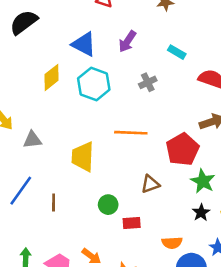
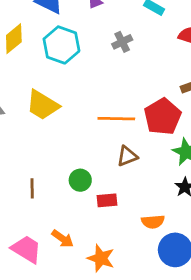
orange line: (131, 133) -> (116, 119), moved
yellow trapezoid: (83, 157) -> (43, 105), moved, turned -60
brown line: (54, 203) -> (32, 188), moved

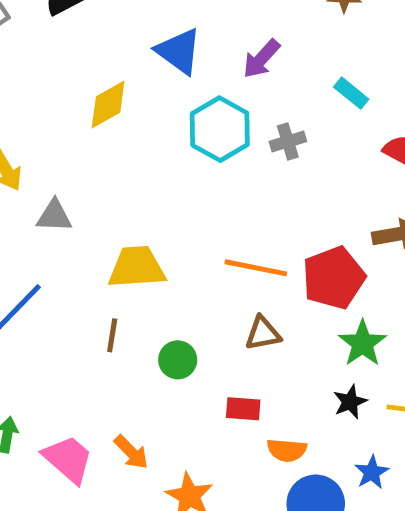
cyan hexagon: (61, 45) -> (220, 129), moved
yellow trapezoid: (43, 105) -> (137, 267), moved, turned 135
brown line: (32, 188) -> (112, 335), moved
red rectangle: (107, 200) -> (243, 409), moved

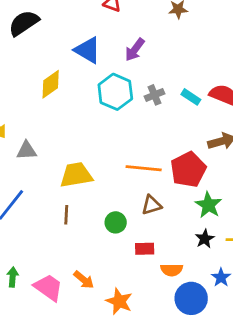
cyan rectangle: (351, 93) -> (191, 97), moved
green circle: (178, 360) -> (116, 222), moved

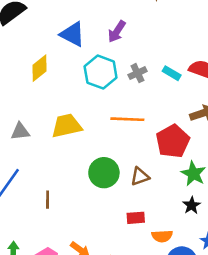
orange line: (144, 168) -> (127, 119), moved
yellow trapezoid: (76, 175) -> (67, 126), moved
brown line: (66, 215) -> (48, 200), moved
green circle: (116, 222) -> (104, 173), moved, size x1.5

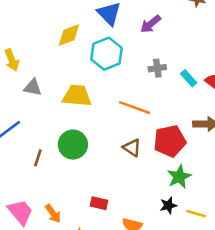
cyan hexagon: (101, 72) -> (106, 54), moved
green circle: (104, 173) -> (73, 145), moved
brown triangle: (140, 176) -> (132, 148), moved, turned 36
red rectangle: (136, 218) -> (99, 203), moved

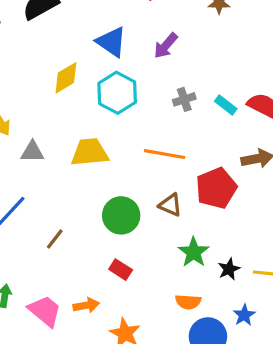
green circle: (73, 145) -> (121, 215), moved
brown line: (38, 158) -> (55, 239), turned 30
green star: (179, 177) -> (194, 252), moved
red rectangle: (99, 203) -> (121, 270), moved, turned 30
orange arrow: (53, 214) -> (86, 305), turned -54

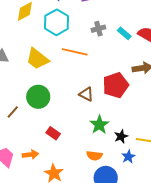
yellow trapezoid: (90, 152) -> (37, 59), turned -140
orange line: (165, 154) -> (75, 52), moved
green circle: (121, 215) -> (38, 97), moved
blue star: (244, 315) -> (128, 157), moved

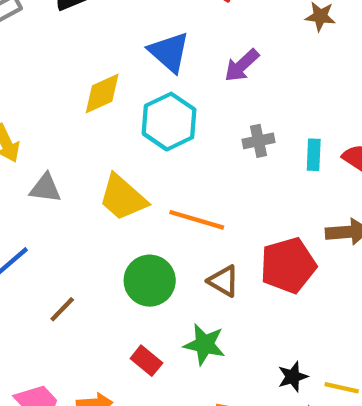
cyan rectangle: (124, 33) -> (314, 155), turned 48
orange line: (75, 52) -> (197, 220), moved
green circle: (38, 97) -> (150, 281), moved
green star: (99, 125) -> (204, 344), moved, turned -30

